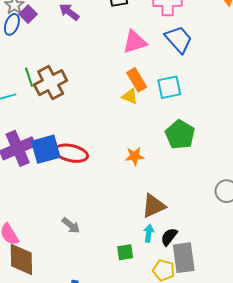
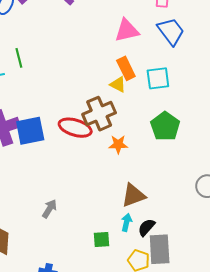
brown cross: (51, 83) -> (99, 114), moved
red ellipse: (71, 153) -> (75, 128), moved
gray arrow: (71, 225) -> (49, 209), turned -102

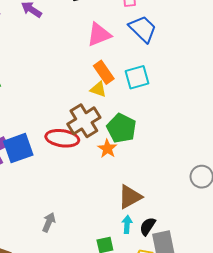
green pentagon: (165, 126) -> (121, 128), moved
orange star: (118, 144) -> (107, 149), turned -30

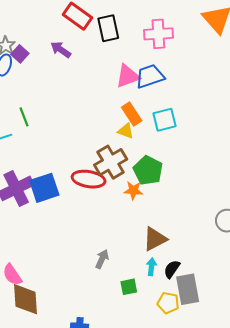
blue trapezoid: (143, 29) -> (150, 76), moved, turned -64
orange star: (107, 149) -> (133, 190), turned -30
gray arrow: (49, 222) -> (102, 259), moved

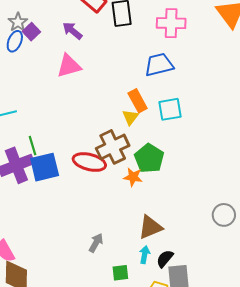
pink triangle: (128, 76) -> (69, 66), moved
green line: (24, 117) -> (33, 146), moved
yellow triangle: (126, 131) -> (130, 117), turned 42

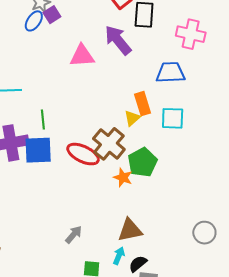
purple arrow: (72, 31) -> (118, 40), moved, size x1.5
green line: (33, 146) -> (43, 120), moved
brown cross: (113, 147) -> (109, 144), turned -36

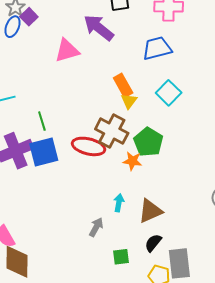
orange rectangle: (142, 104) -> (123, 85), moved
cyan square: (173, 118) -> (169, 93), turned -35
cyan arrow: (119, 256) -> (119, 203), moved
black semicircle: (138, 264) -> (153, 243), moved

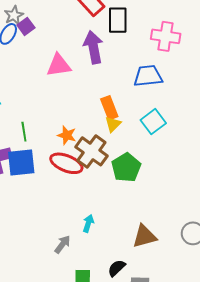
purple arrow: (99, 28) -> (93, 47), turned 32
orange star: (132, 161) -> (67, 135), moved
brown triangle: (150, 211) -> (144, 236), moved

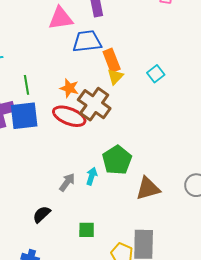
blue trapezoid: (148, 76) -> (87, 41), moved
cyan square: (153, 122) -> (156, 74), size x0.7
green pentagon: (126, 167) -> (117, 160), moved
gray arrow: (62, 244) -> (67, 182), moved
black semicircle: (117, 268) -> (42, 214), moved

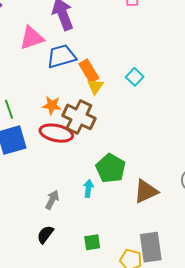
gray arrow: (67, 182) -> (52, 200), moved

